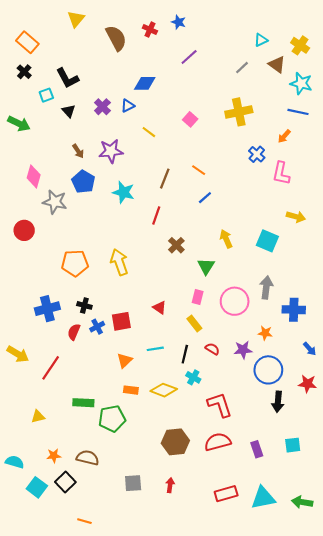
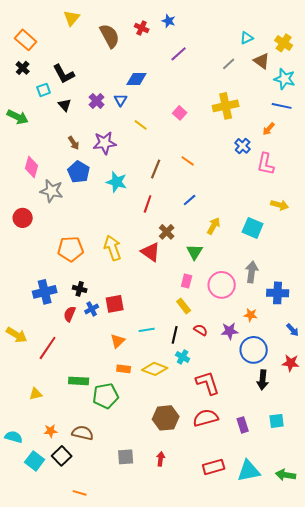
blue triangle: (128, 106) -> (121, 100), turned -32
blue line: (205, 198) -> (190, 200), moved
yellow arrow: (226, 239) -> (214, 226), turned 54
red triangle: (159, 308) -> (151, 252), moved, size x1.5

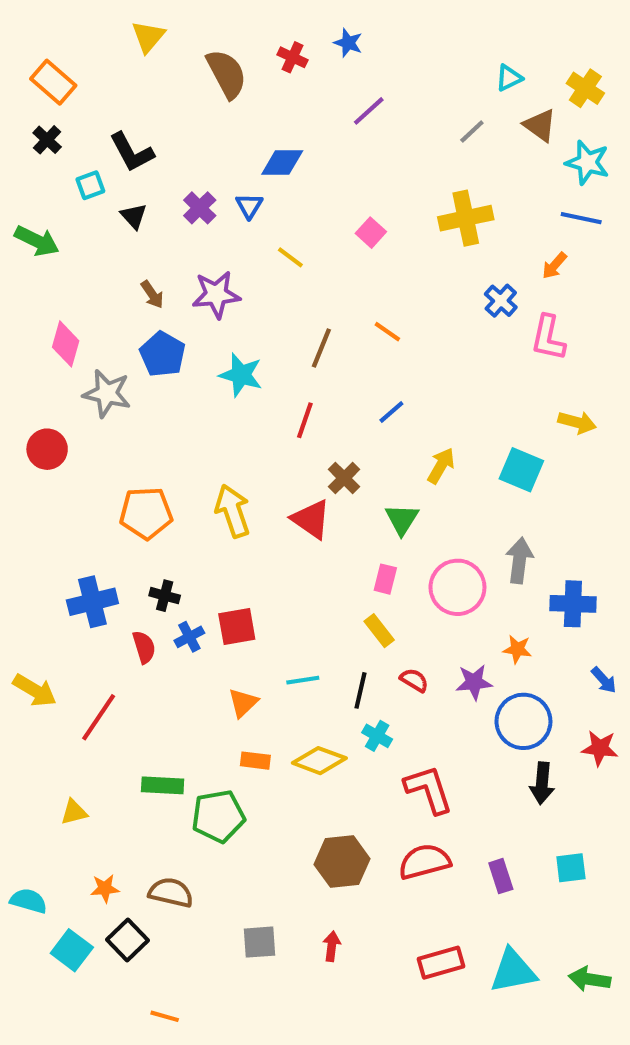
red semicircle: (70, 314) -> (144, 647), turned 140

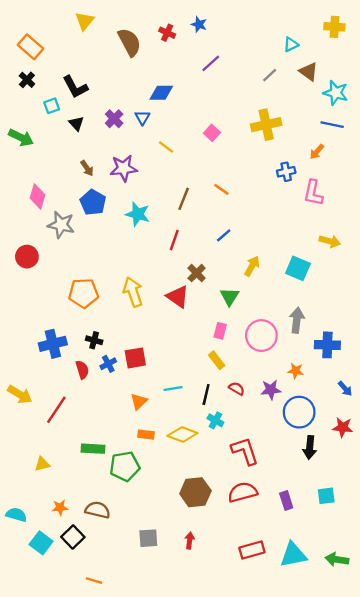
yellow cross: (585, 88) -> (334, 27), moved, turned -30
blue cross: (501, 301) -> (286, 172), turned 36

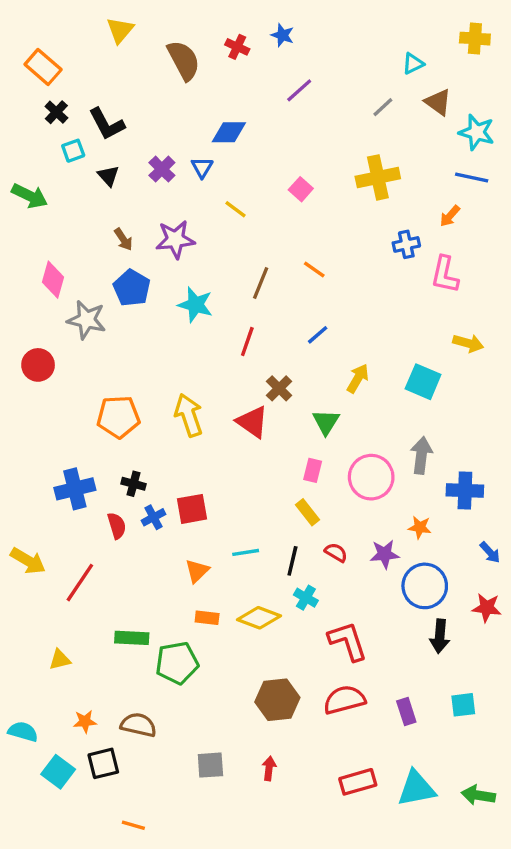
black cross: (27, 80) -> (56, 112), moved
black square: (73, 537) -> (103, 763), turned 30

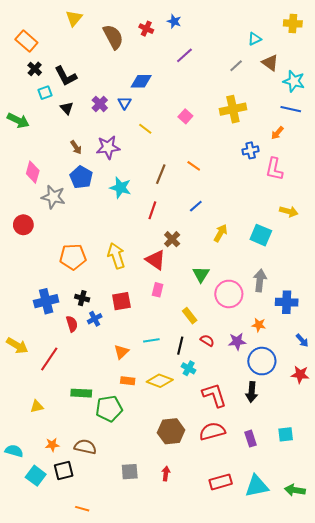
green triangle: (326, 422) -> (201, 274), moved
pink rectangle: (313, 470) -> (158, 290), moved
red square: (192, 509) -> (121, 301), moved
black arrow: (440, 636) -> (252, 392), moved

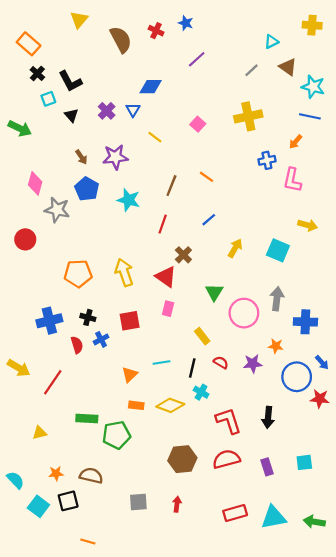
blue circle: (262, 361) -> (297, 377), moved
cyan semicircle: (14, 451) -> (15, 480), turned 30

